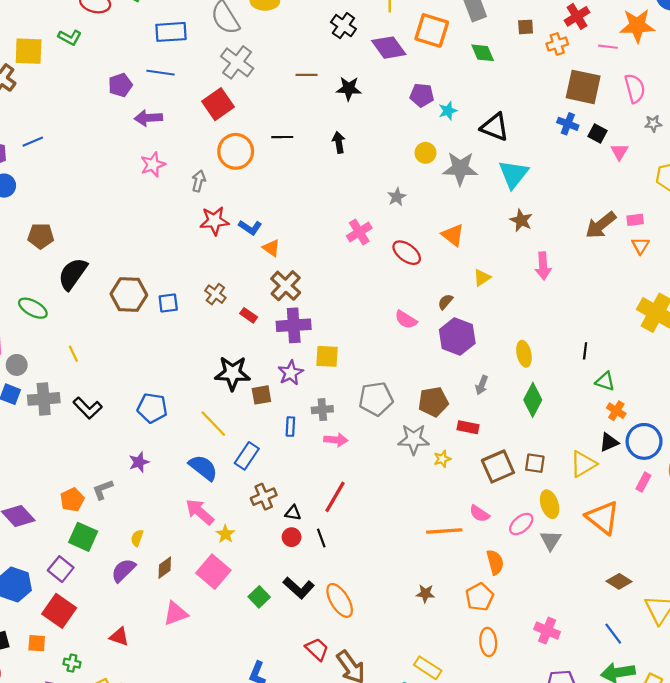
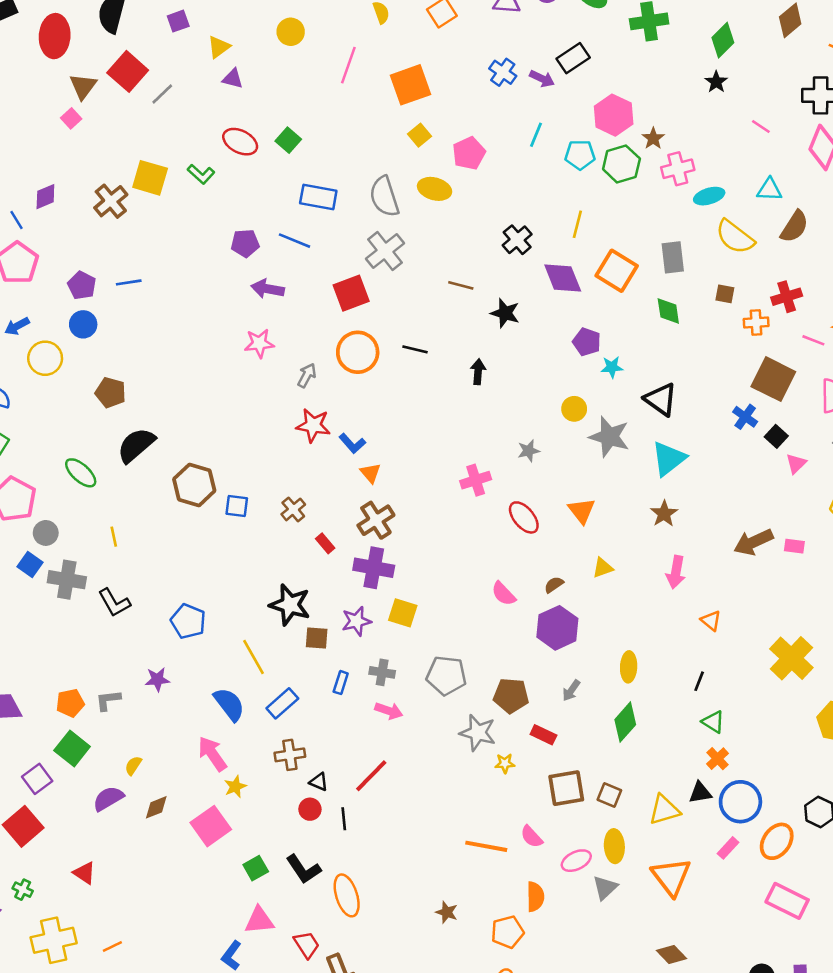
orange triangle: (640, 246) -> (711, 621), moved, turned -36
pink triangle: (176, 613) -> (259, 920), moved

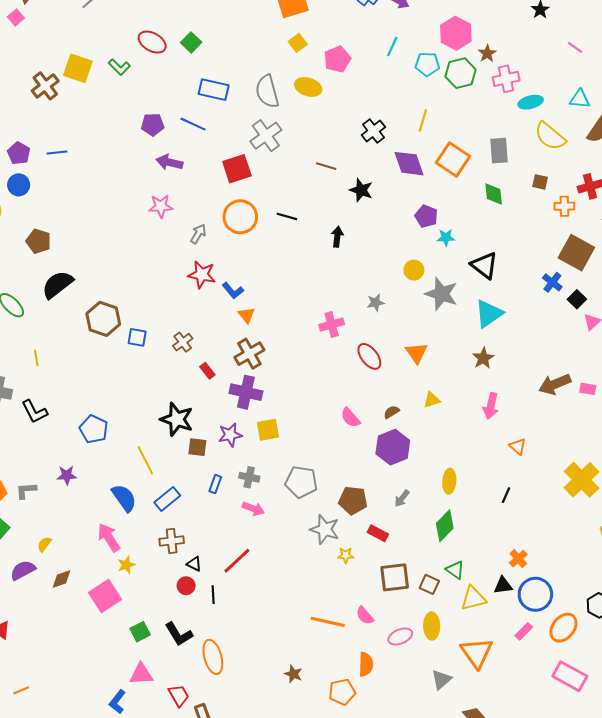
yellow square: (403, 613) -> (268, 430), turned -30
green triangle: (713, 722) -> (455, 570), moved
gray triangle: (605, 888) -> (441, 680), moved

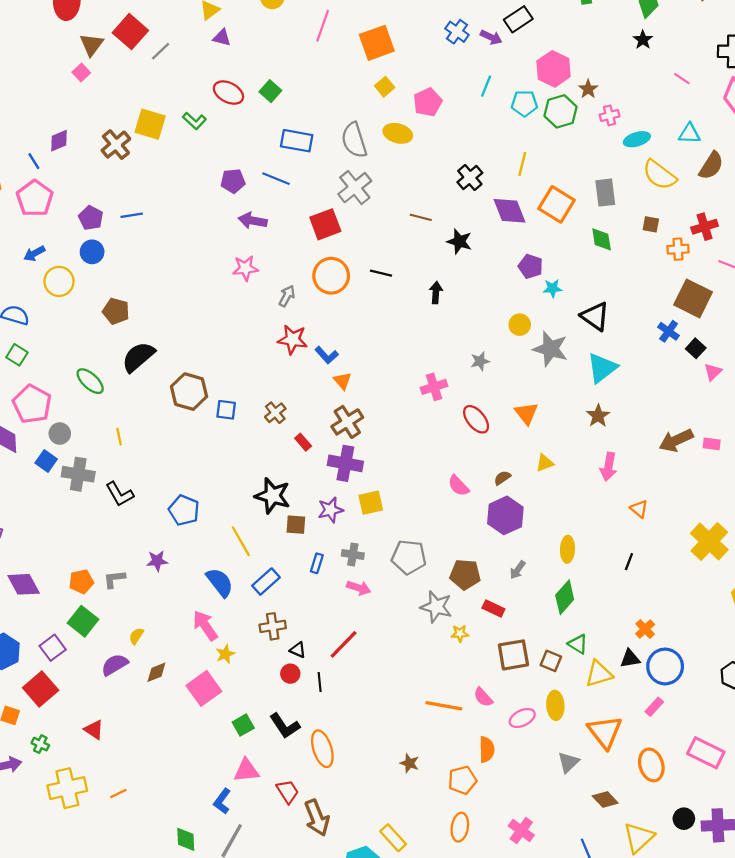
pink cross: (506, 79) -> (610, 115), size x0.7
orange ellipse: (563, 628) -> (651, 765), moved, turned -52

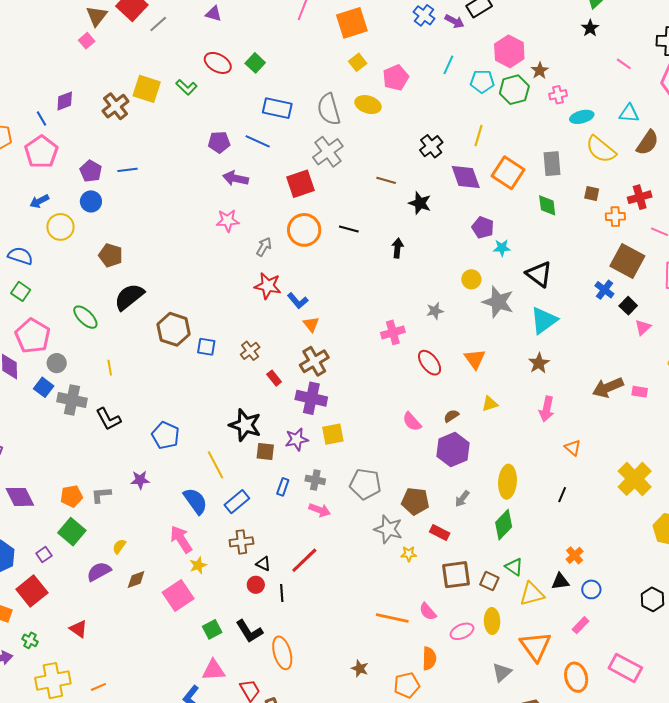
yellow ellipse: (567, 549) -> (508, 482), size x1.4
purple square: (53, 648) -> (44, 555), size x0.7
blue circle: (665, 666) -> (591, 589), size x0.6

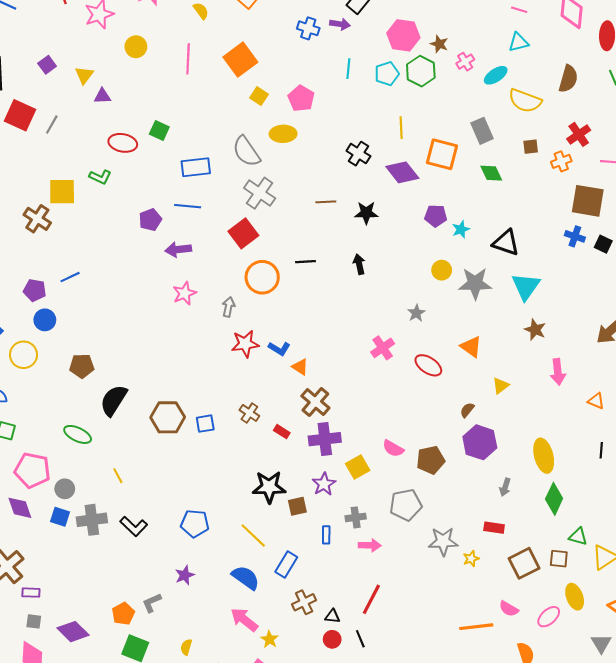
cyan triangle: (629, 113) -> (518, 42), moved
pink semicircle: (412, 422) -> (393, 448), moved
brown pentagon: (415, 501) -> (431, 460), moved

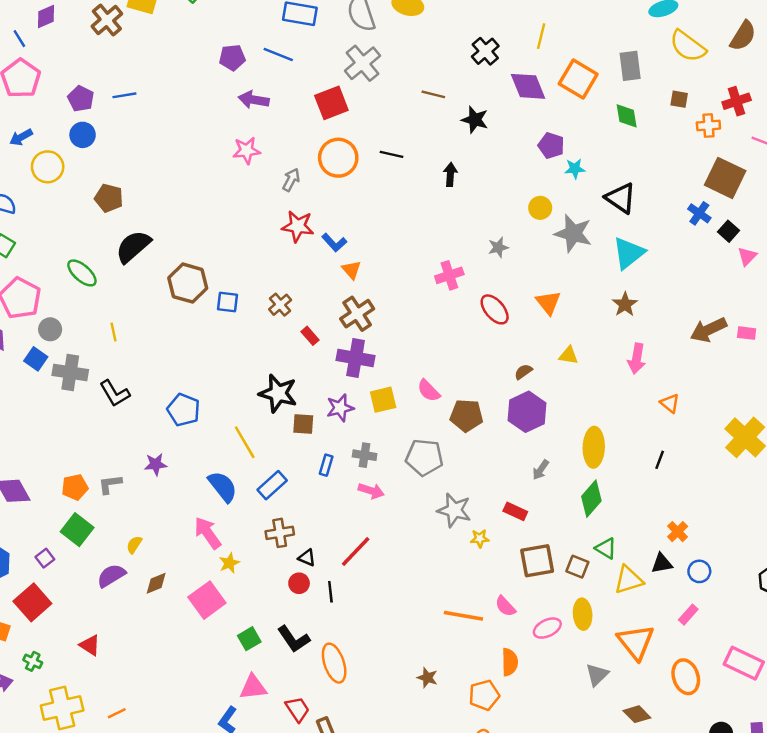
yellow triangle: (501, 386) -> (569, 355), turned 30

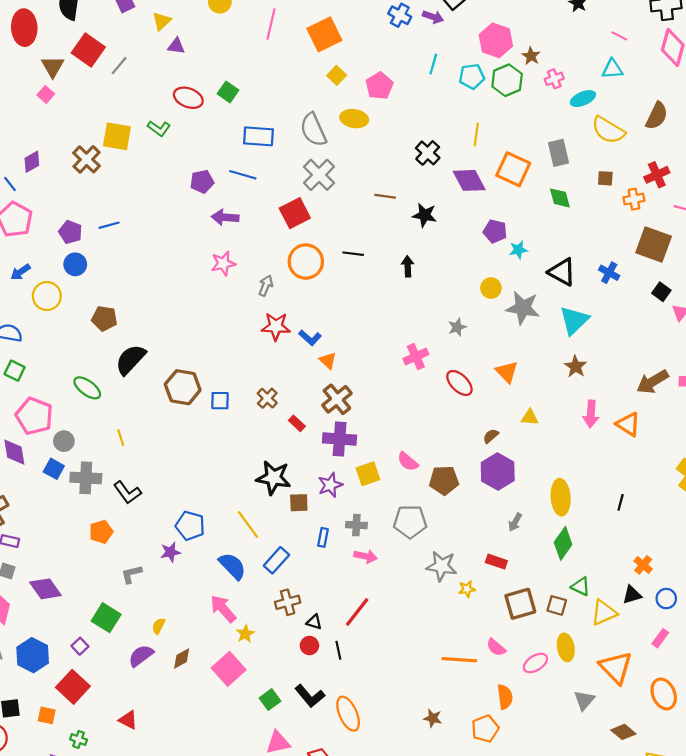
blue cross: (699, 213) -> (609, 273), moved
orange triangle: (670, 403) -> (628, 424), moved, size x1.4
blue pentagon: (184, 410) -> (190, 526), moved
orange pentagon: (75, 487) -> (101, 532), moved

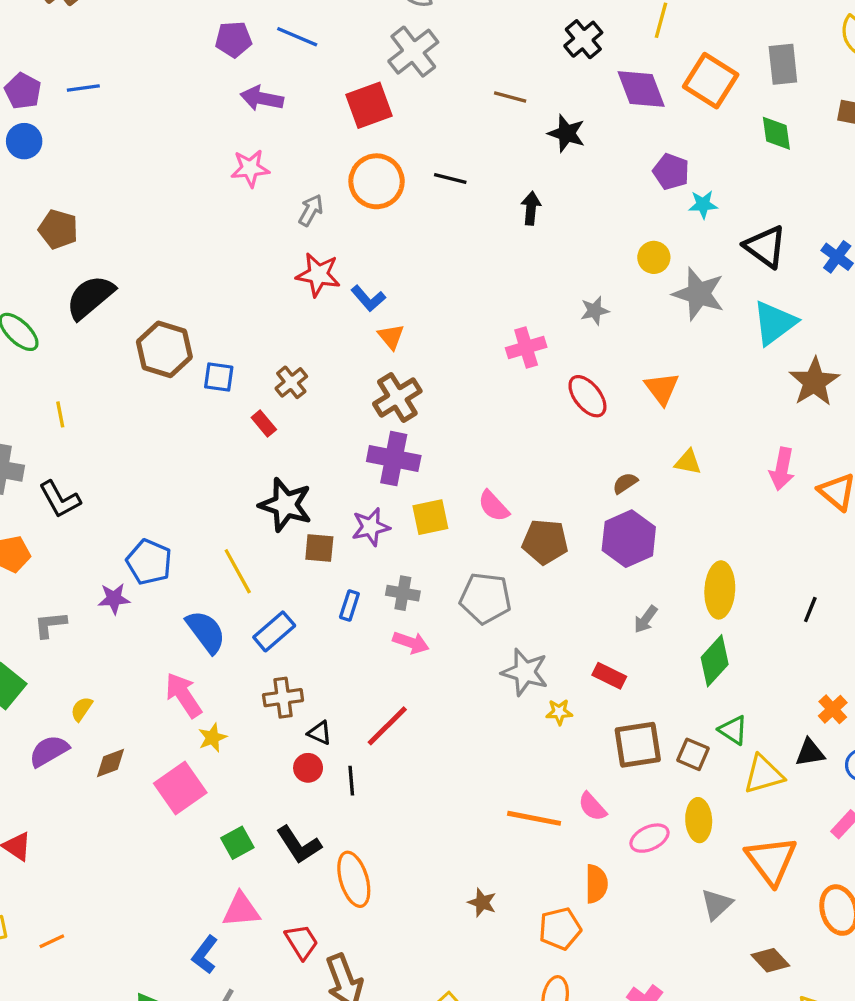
brown star: (576, 367) -> (814, 382), moved, size x1.4
red rectangle: (297, 423) -> (264, 423), moved

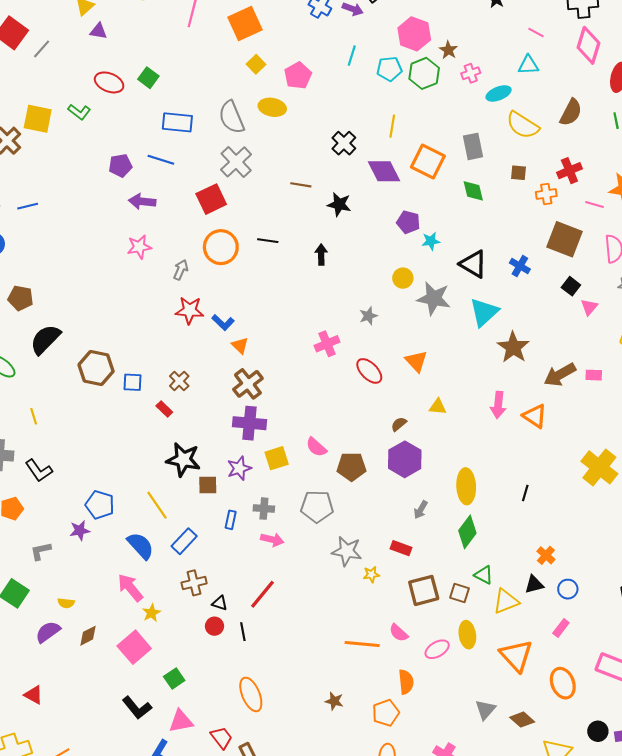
yellow semicircle: (82, 709) -> (66, 603), turned -112
black L-shape: (299, 845) -> (137, 708), moved
gray triangle: (717, 904) -> (485, 710), moved

